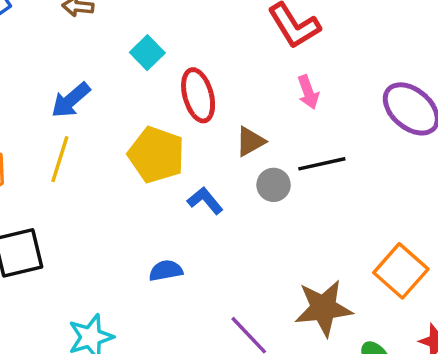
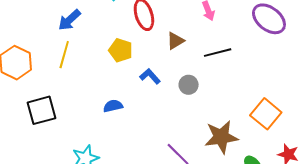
yellow pentagon: (156, 155) -> (121, 50), size x0.7
gray circle: (274, 185) -> (189, 85), moved
blue semicircle: (166, 271) -> (113, 106), moved

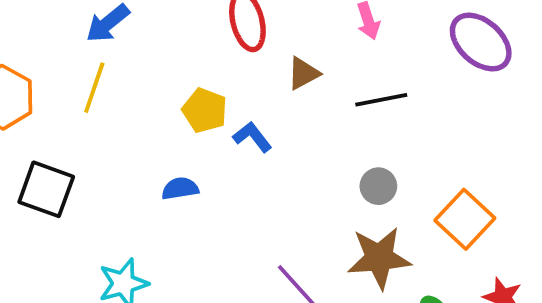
yellow pentagon: (121, 50) -> (205, 110), moved
gray circle: (189, 85) -> (378, 186), moved
black square: (42, 110) -> (46, 189), turned 32

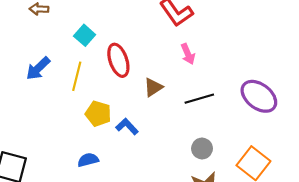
purple ellipse: (481, 42) -> (259, 96), moved
yellow line: (94, 88) -> (77, 76), moved

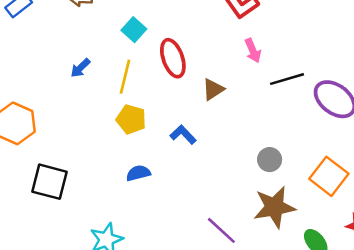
blue arrow: (38, 68) -> (80, 68), size x0.7
black line: (199, 99) -> (287, 79), moved
yellow pentagon: (98, 114) -> (131, 119), moved

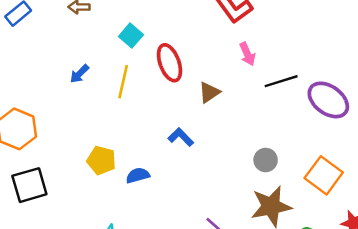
yellow pentagon: (131, 119) -> (101, 160), moved
black square: (50, 182) -> (29, 185), moved, turned -30

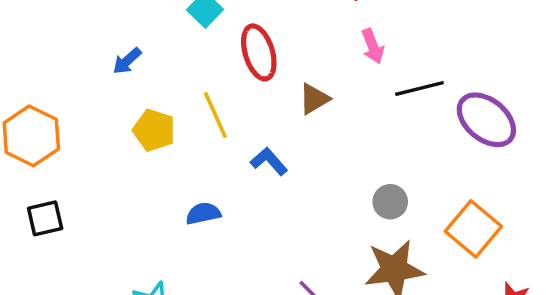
yellow line: (123, 82) -> (215, 115), moved, turned -40
yellow pentagon: (101, 160) -> (154, 130), moved
black square: (29, 185) -> (45, 218), size x0.7

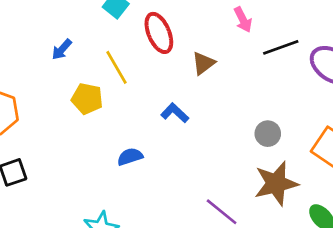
yellow line: (215, 115) -> (116, 67), moved

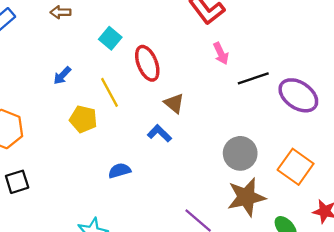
brown triangle: (203, 63) -> (174, 103), moved, turned -45
gray circle: (268, 134) -> (240, 153), size x1.5

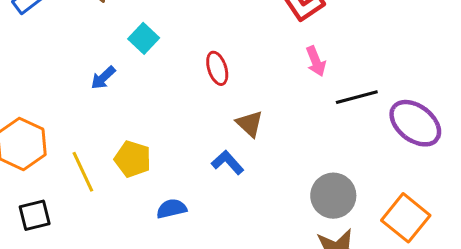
cyan square: (110, 38) -> (144, 38), moved
red ellipse: (147, 63) -> (217, 68), size x0.7
yellow line: (110, 92) -> (83, 172), moved
yellow pentagon: (83, 119) -> (133, 159), moved

